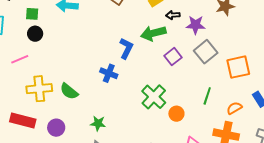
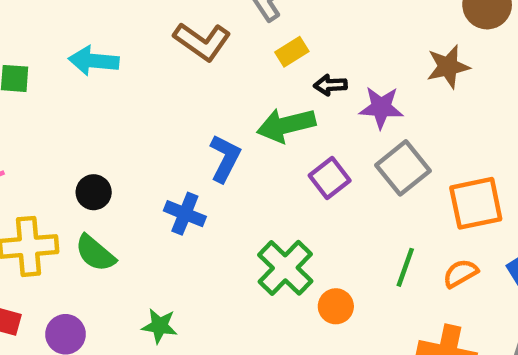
black circle: (35, 34) -> (94, 192), moved
orange semicircle: (234, 108) -> (460, 273), moved

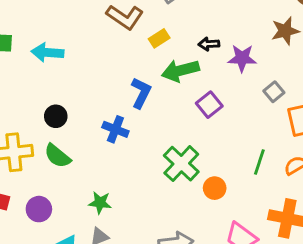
yellow rectangle: (292, 52) -> (159, 38), moved
cyan arrow: (94, 61) -> (47, 52), moved
gray square: (403, 168) -> (274, 92), moved, size x0.6

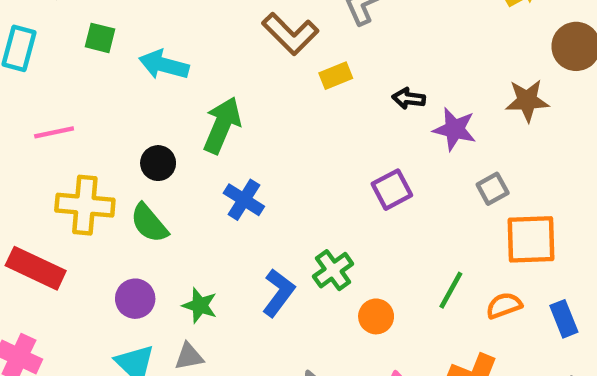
green arrow: (180, 71) -> (222, 125), moved, turned 117
blue L-shape: (141, 93) -> (279, 293), moved
green cross: (181, 164) -> (333, 270), size x0.7
purple circle: (39, 209) -> (135, 299), moved

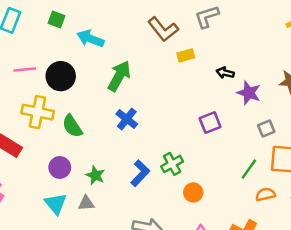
black circle: (158, 163) -> (61, 76), moved, size x1.5
green line: (451, 290) -> (249, 169), moved

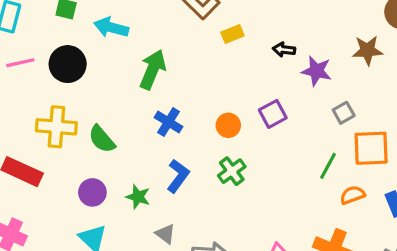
pink line: (25, 69) -> (20, 63), moved
black circle: (61, 76) -> (68, 64), moved
blue L-shape: (140, 173) -> (178, 176), moved
orange circle: (193, 193) -> (228, 125), moved
gray triangle: (86, 203) -> (165, 234), moved, turned 48

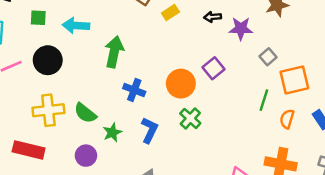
orange circle: (228, 125) -> (181, 84), size x1.5
orange semicircle: (352, 195) -> (287, 119), turned -42
green star: (138, 197) -> (112, 132), moved, turned -30

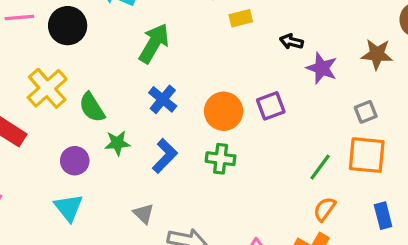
gray square: (268, 57) -> (366, 112), moved
yellow cross: (48, 110) -> (47, 88), turned 36
green cross: (190, 118) -> (221, 159), turned 35
orange semicircle: (287, 119) -> (325, 209), moved

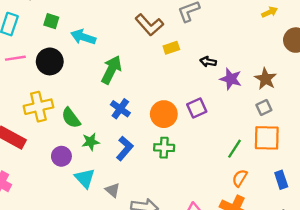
brown star: (377, 54) -> (265, 79), moved, turned 30
yellow cross: (47, 88) -> (38, 107), turned 32
cyan triangle: (69, 208) -> (85, 178), moved

